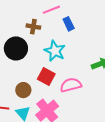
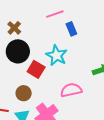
brown cross: (33, 27) -> (14, 28), moved, turned 32
red square: (46, 76) -> (36, 69), moved

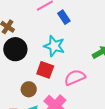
red square: (36, 69) -> (45, 70), moved

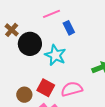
black circle: (15, 49) -> (30, 44), moved
red square: (45, 70) -> (46, 88), moved

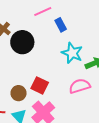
cyan star: (55, 55) -> (72, 53), moved
pink semicircle: (72, 89) -> (80, 86), moved

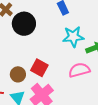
cyan star: (72, 53) -> (73, 37), turned -30

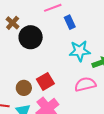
red square: (39, 68) -> (45, 81), turned 30

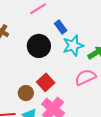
blue rectangle: (70, 22) -> (61, 27), moved
black circle: (31, 37) -> (39, 46), moved

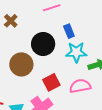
red square: (46, 82) -> (51, 82), moved
brown circle: (26, 93) -> (21, 64), moved, size x1.5

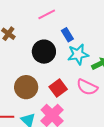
brown circle: (21, 64) -> (26, 87), moved
pink semicircle: (80, 86) -> (87, 87), turned -135

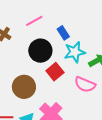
pink line: (47, 14) -> (34, 21), moved
red square: (58, 88) -> (55, 72), moved

